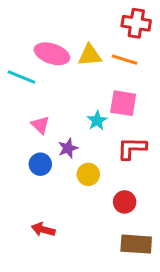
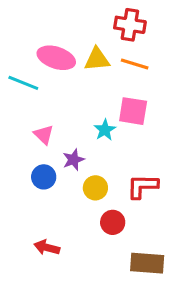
red cross: (136, 23) -> (130, 25), moved
red L-shape: (132, 148) -> (142, 186), moved
red circle: (125, 202) -> (113, 222), moved

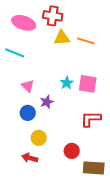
red cross: (130, 25) -> (53, 16), moved
pink ellipse: (56, 58) -> (24, 23), moved
pink square: (133, 111) -> (88, 84), moved
yellow circle: (95, 188) -> (39, 138), moved
red circle: (113, 222) -> (72, 151), moved

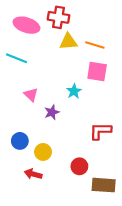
pink square: (88, 84) -> (97, 71), moved
blue circle: (28, 113) -> (20, 141), moved

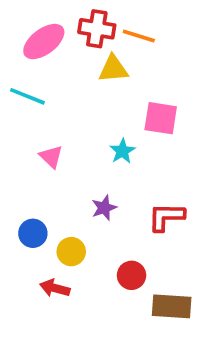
pink ellipse: (26, 25) -> (44, 42), turned -55
orange line: (95, 45) -> (139, 36), moved
purple star: (52, 112) -> (104, 208), moved

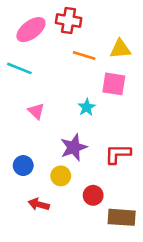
orange line: (139, 36) -> (84, 55), moved
yellow triangle: (113, 69) -> (120, 49), moved
purple star: (104, 208) -> (74, 147), size x1.5
yellow circle: (71, 252) -> (61, 176), moved

